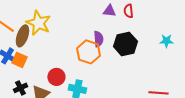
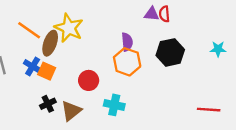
red semicircle: (128, 11) -> (164, 14), moved
purple semicircle: (98, 39) -> (127, 42), moved
red circle: (56, 77) -> (89, 80), moved

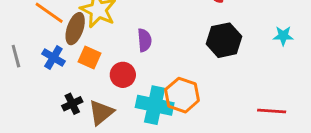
purple semicircle: (127, 42) -> (145, 40), moved
orange hexagon: (127, 62) -> (182, 95), moved
orange square: (47, 71) -> (90, 57), moved
cyan cross: (114, 105) -> (155, 105), size x1.4

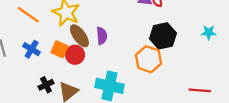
brown ellipse: (75, 29) -> (79, 36), moved, turned -55
red circle: (123, 75) -> (75, 55), moved
orange hexagon: (182, 95) -> (148, 59), moved

